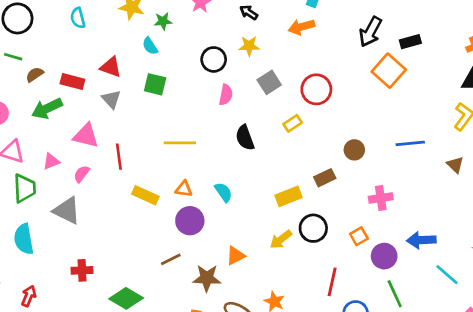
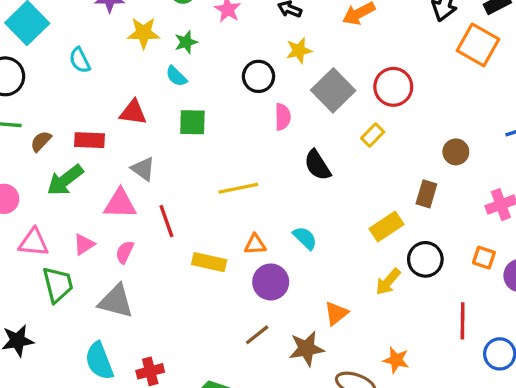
gray square: (269, 82) -> (333, 90), size x1.4
gray triangle: (111, 99) -> (143, 169), moved
brown rectangle: (325, 178) -> (426, 194), turned -36
orange square: (359, 236) -> (484, 258), turned -30
cyan semicircle: (24, 239) -> (99, 361), moved

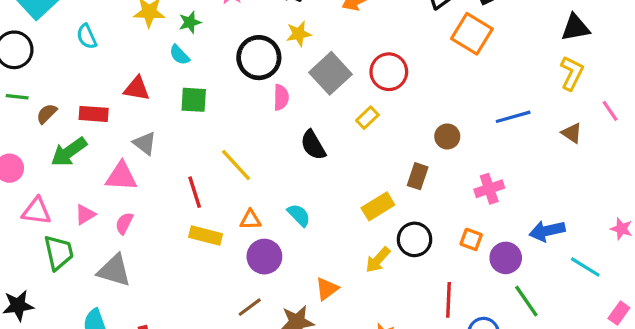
black circle: (258, 76) -> (259, 58), size x1.4
yellow line: (238, 188) -> (236, 165), turned 57
red line: (166, 221) -> (195, 192), moved

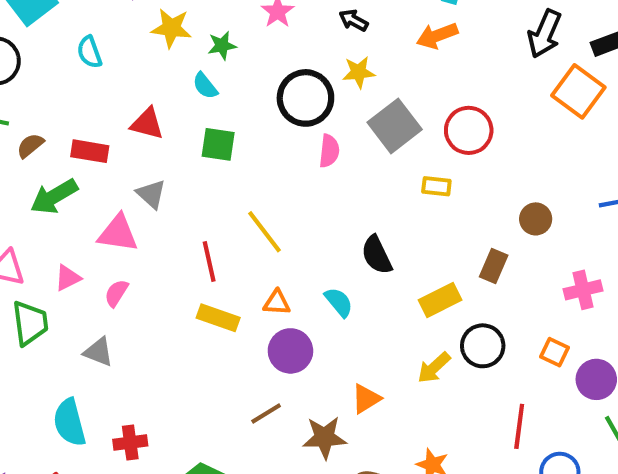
yellow rectangle: (367, 118) -> (436, 186), turned 45
black semicircle: (313, 145) -> (377, 255), moved
gray triangle: (114, 270) -> (98, 352), size x0.7

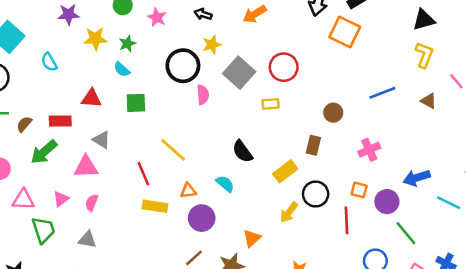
red line: (519, 426) -> (346, 220), moved

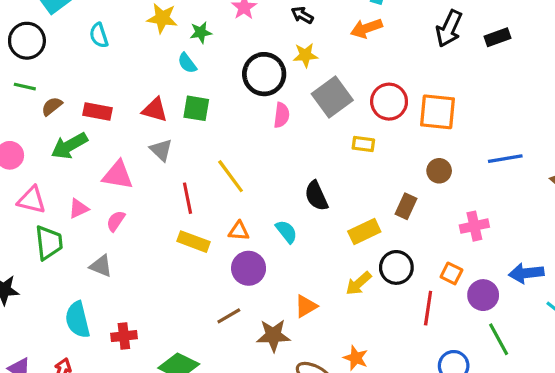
orange square: (345, 32) -> (437, 112), moved, turned -32
red triangle: (91, 98) -> (155, 110), moved
gray triangle: (102, 140) -> (161, 150), moved

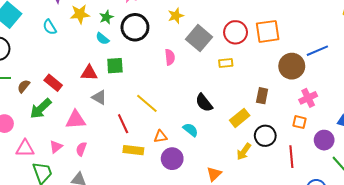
cyan semicircle: (99, 35) -> (50, 27), moved
black circle: (264, 74) -> (135, 27), moved
red rectangle: (97, 112) -> (53, 83), turned 42
brown circle: (439, 171) -> (292, 66), moved, size x1.6
orange square: (451, 273) -> (299, 122), moved

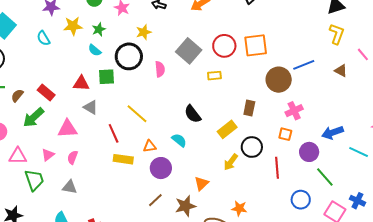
yellow star: (176, 16) -> (144, 32), moved
black circle: (135, 27) -> (129, 56), moved

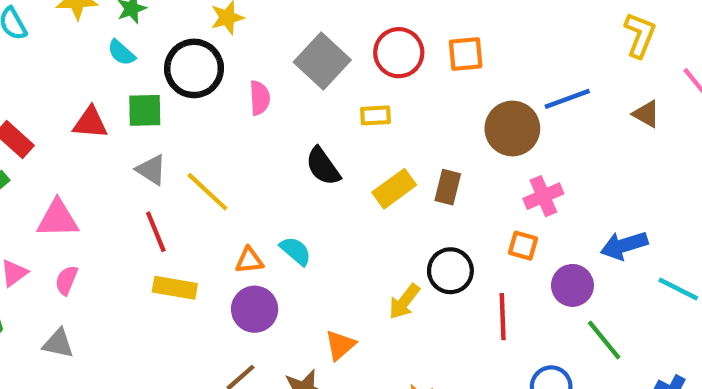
orange square: (256, 45) -> (466, 54), size x0.7
gray triangle: (91, 107) -> (151, 170), moved
black semicircle: (193, 114) -> (323, 166), moved
yellow rectangle: (227, 129) -> (394, 189), moved
orange triangle: (150, 146) -> (249, 260), moved

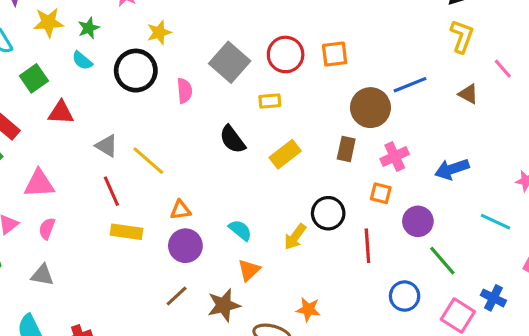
green square: (145, 110) -> (34, 78), moved, turned -32
brown rectangle: (448, 187) -> (346, 149), moved
blue arrow: (624, 245) -> (452, 169), moved
cyan semicircle: (296, 251) -> (240, 230), moved

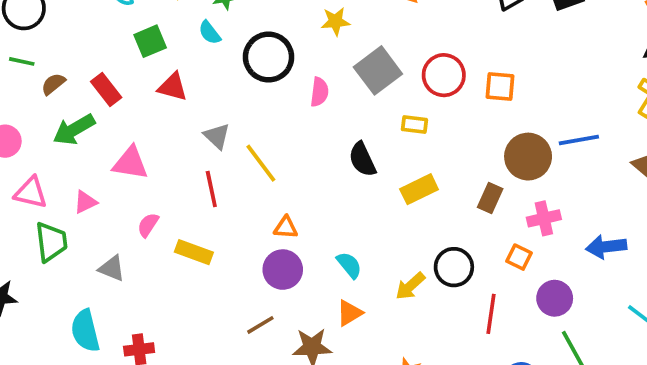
yellow star: (159, 32) -> (335, 21), moved
pink semicircle: (47, 228) -> (148, 225), moved
yellow rectangle: (126, 232) -> (194, 252), moved

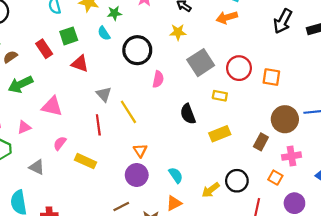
red rectangle: (106, 90) -> (44, 49), moved
pink semicircle: (319, 92) -> (158, 79), moved
orange triangle: (286, 227) -> (140, 151), turned 48

